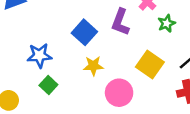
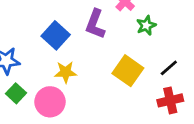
pink circle: (119, 93) -> (50, 102), moved

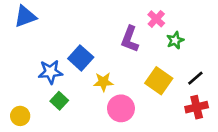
blue square: (56, 35) -> (81, 58), moved
pink circle: (50, 102) -> (121, 108), moved

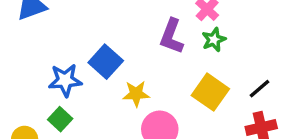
green star: (175, 40) -> (214, 40), moved
green square: (59, 101) -> (60, 119), moved

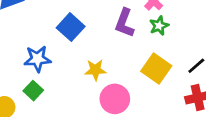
blue square: (106, 62) -> (71, 27), moved

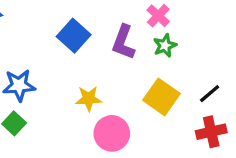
blue square: (71, 27) -> (74, 36), moved

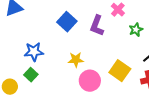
green star: (165, 46) -> (136, 30), moved
yellow square: (162, 97) -> (120, 71), moved

